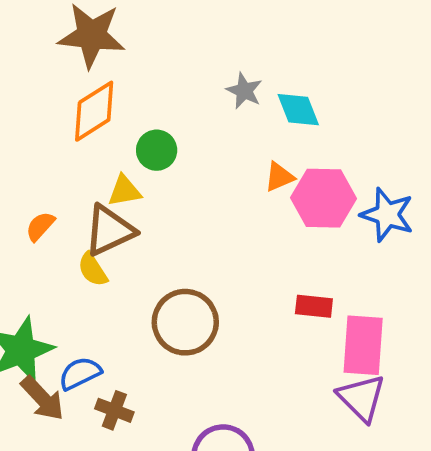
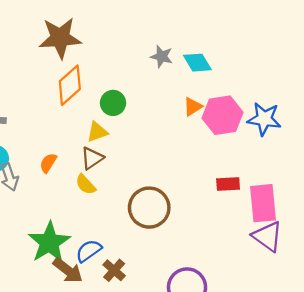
brown triangle: (109, 230) -> (92, 158), size x0.7
brown cross: (114, 410) -> (114, 270), turned 30

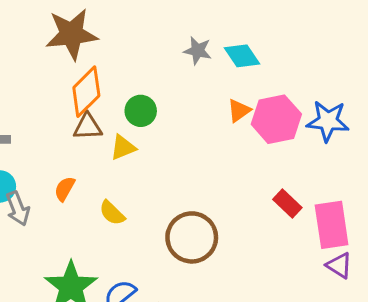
brown triangle: (92, 158) -> (88, 127), moved, turned 35
red rectangle: (228, 184) -> (287, 203), turned 50
purple triangle: (268, 236) -> (339, 265), size x0.7

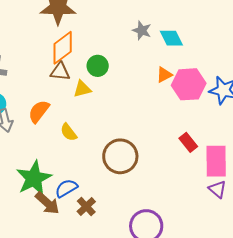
orange semicircle: (65, 189) -> (39, 111), size x1.4

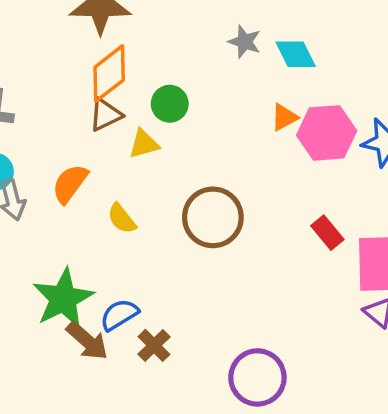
brown triangle: (60, 72) -> (106, 115), turned -30
brown circle: (120, 156) -> (213, 217), moved

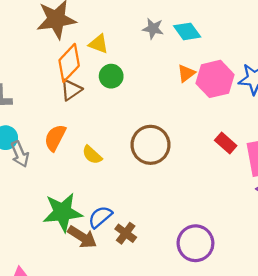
yellow triangle: (144, 144) -> (98, 44), moved, turned 45
green star: (63, 299) -> (63, 212), turned 30

